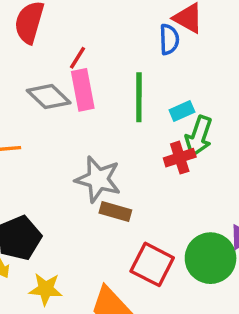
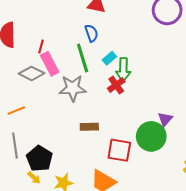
blue semicircle: (169, 39) -> (91, 33), moved
gray star: (98, 179) -> (73, 88), moved

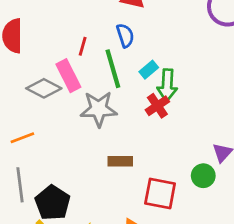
red line: (41, 46) -> (83, 46), moved
green circle: (151, 136) -> (203, 176), size x0.6

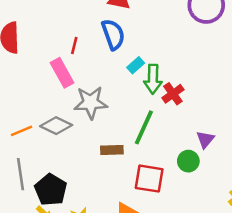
blue semicircle: (125, 35) -> (113, 34), size x1.4
green line: (113, 69) -> (144, 127), moved, turned 42
gray diamond: (44, 88) -> (56, 126), moved
red cross: (157, 106) -> (173, 94), moved

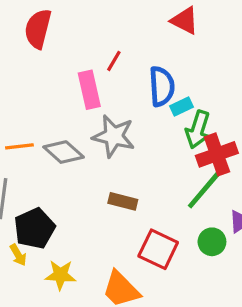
blue semicircle: (113, 34) -> (162, 86), moved
red cross: (173, 94) -> (217, 154), size x1.4
green line: (144, 127) -> (204, 190), moved

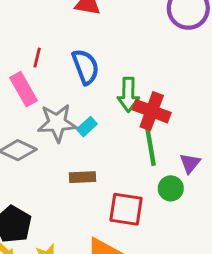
cyan rectangle: (182, 107) -> (87, 127), moved
red cross: (217, 154) -> (152, 111), turned -33
green line: (204, 190) -> (150, 145), turned -33

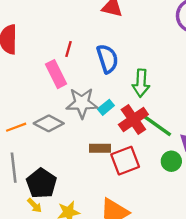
red cross: (152, 111) -> (133, 119), moved, turned 32
green line: (150, 145) -> (157, 125), turned -48
red square: (126, 209) -> (125, 161), moved, turned -32

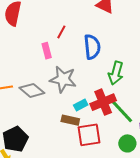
pink rectangle: (56, 74) -> (47, 51), size x0.7
cyan rectangle: (106, 107) -> (81, 105), moved

